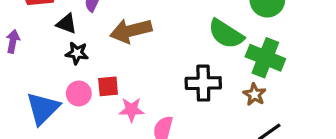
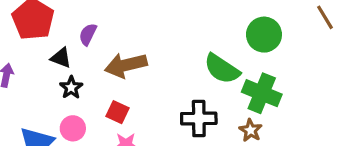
black star: (77, 53) -> (71, 88), turned 30
red square: (108, 86) -> (118, 112), moved, turned 30

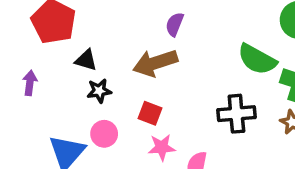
purple semicircle: (88, 34) -> (175, 24), moved
black star: (71, 88) -> (99, 91), turned 30

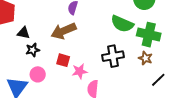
pink star: (162, 147) -> (80, 71), moved

